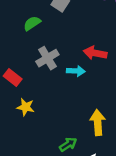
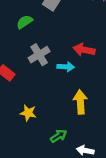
yellow star: (26, 107) -> (28, 113), moved
yellow arrow: (98, 123) -> (80, 102), moved

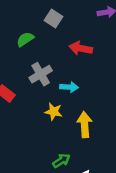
red arrow: (84, 50) -> (81, 48), moved
yellow star: (28, 113) -> (54, 112), moved

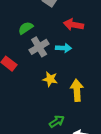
green semicircle: (25, 39) -> (26, 28), moved
cyan arrow: (69, 87) -> (63, 48), moved

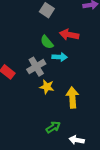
green semicircle: (26, 28) -> (47, 42), moved, turned -96
gray cross: (39, 47) -> (36, 67), moved

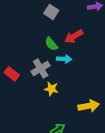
red arrow: (69, 35) -> (74, 36), turned -42
yellow arrow: (72, 97) -> (89, 106), moved, turned 84

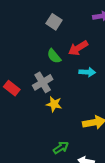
cyan arrow: (64, 59) -> (87, 72), moved

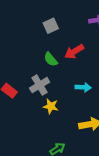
gray square: (54, 22) -> (51, 26), turned 32
cyan arrow: (87, 72) -> (83, 87), moved

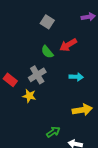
gray square: (51, 26) -> (47, 22), turned -32
yellow star: (51, 106) -> (29, 96), moved

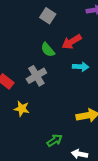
cyan arrow: (76, 77) -> (81, 67), moved
yellow star: (29, 96) -> (22, 109), moved

